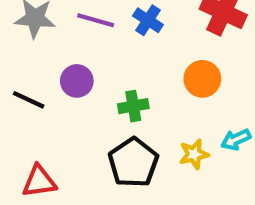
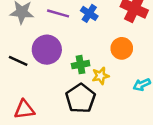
purple circle: (77, 81) -> (47, 50), size x1.5
yellow star: (194, 154) -> (101, 76), moved

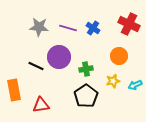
yellow star: (101, 76) -> (113, 81), moved

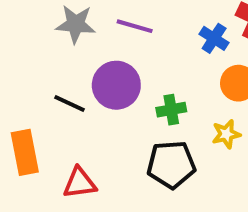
blue cross: (93, 28) -> (214, 38), moved
black pentagon: (86, 96) -> (171, 165), turned 30

